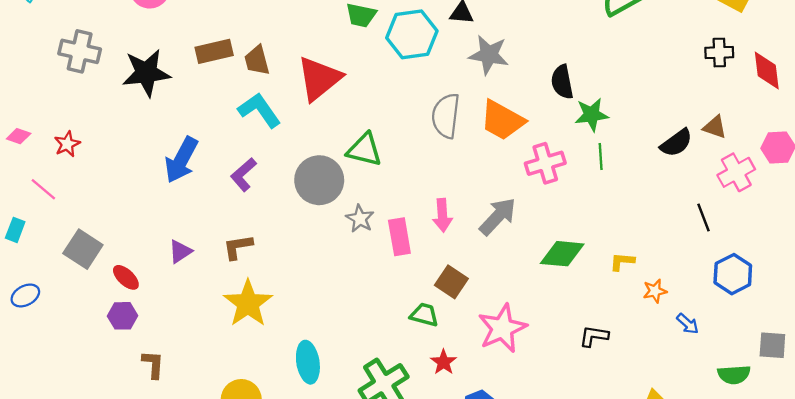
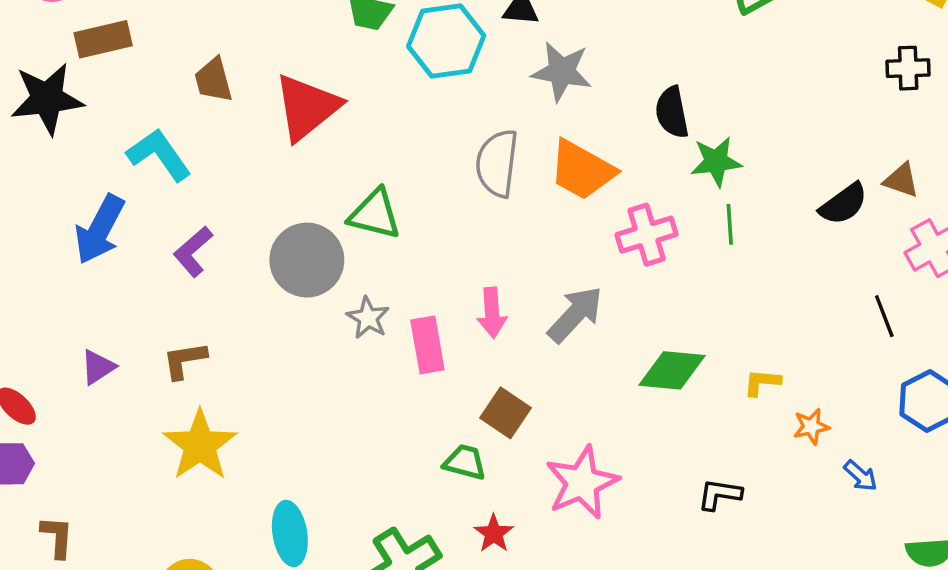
brown rectangle: (214, 51) -> (103, 39), moved
cyan L-shape: (259, 110) -> (159, 155), moved

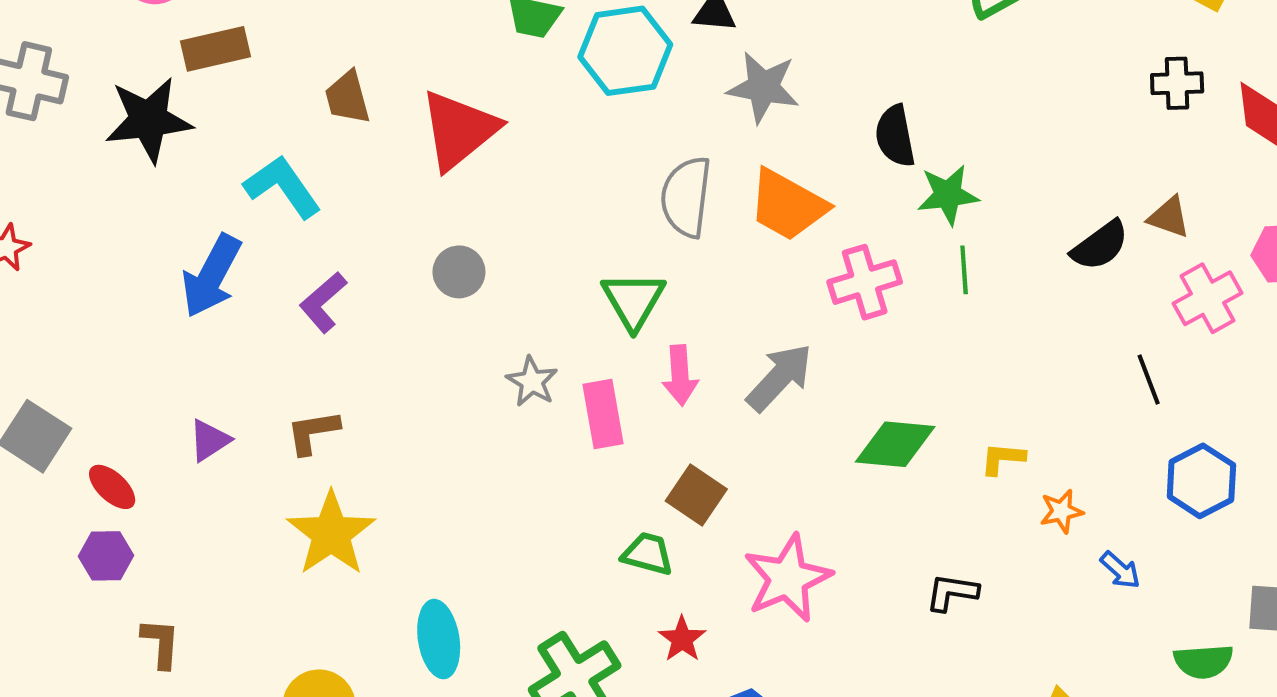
green triangle: (375, 214) -> (633, 300), moved, turned 46
gray circle: (307, 260) -> (459, 272), moved, size x0.6

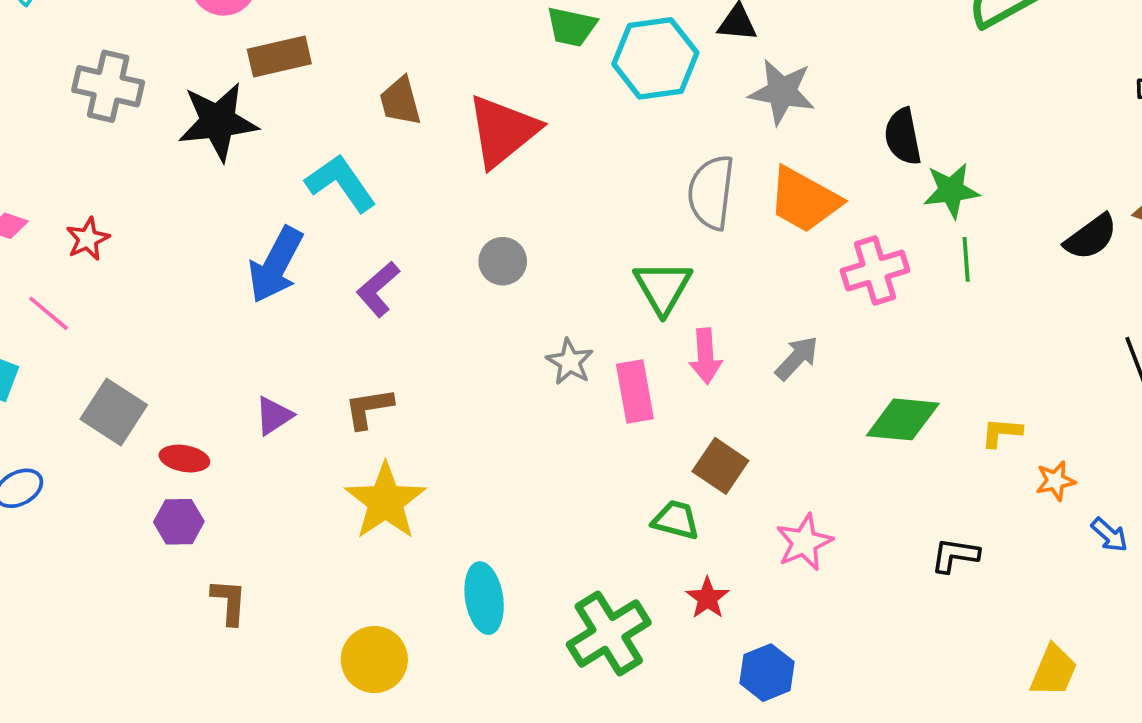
gray arrow: (779, 377) -> (797, 358), size x0.7
red ellipse: (112, 487) -> (184, 459), turned -33
pink star: (788, 578) -> (804, 542), size x0.7

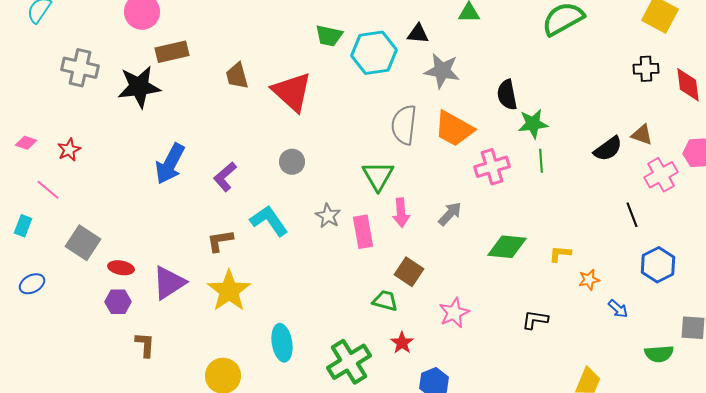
red triangle: (503, 131) -> (292, 92), turned -39
cyan L-shape: (341, 183) -> (269, 221), moved
purple triangle: (274, 416) -> (169, 283), moved, size x1.6

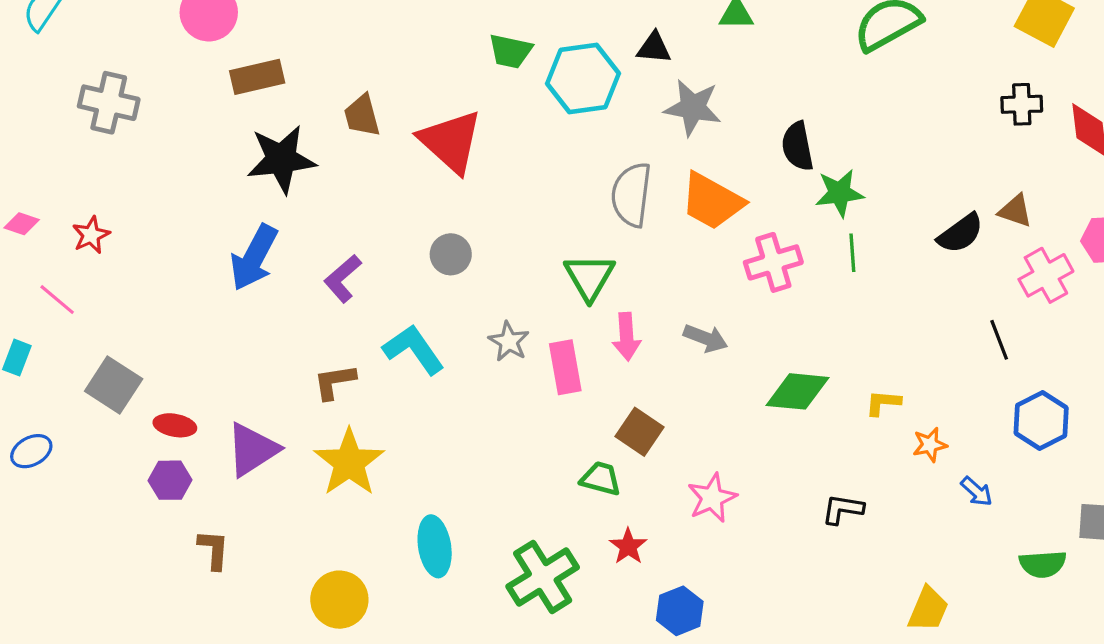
black star: (139, 87) -> (281, 159), moved
gray arrow: (450, 214) -> (706, 338), turned 68

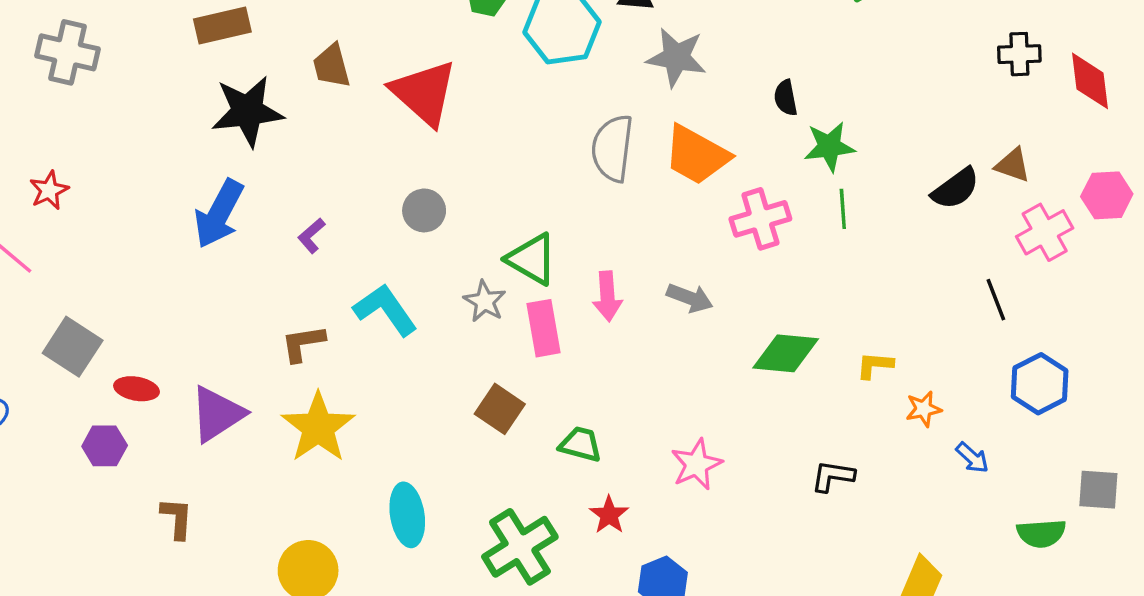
black semicircle: (798, 146) -> (786, 98), size x0.7
green triangle: (589, 277) -> (532, 259), moved, turned -30
purple L-shape: (343, 279) -> (311, 236), size x0.7
brown square: (639, 432) -> (500, 409), moved
purple hexagon: (170, 480) -> (105, 446), moved

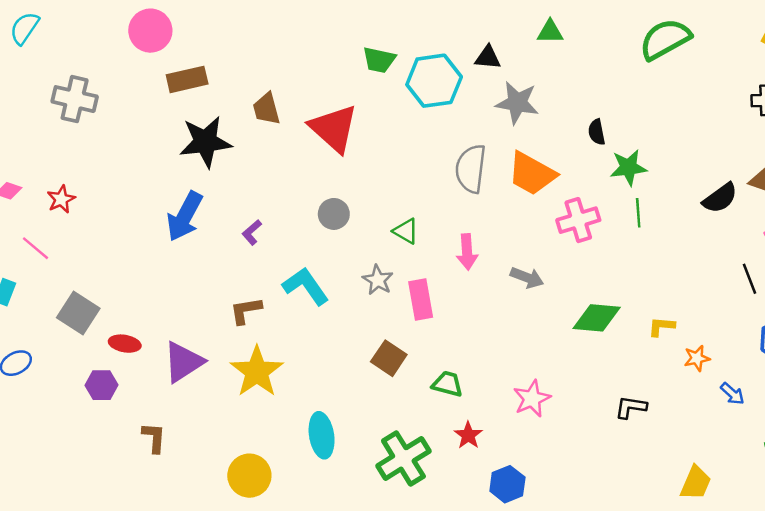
green triangle: (532, 259) -> (406, 231), moved, size x0.7
pink arrow: (607, 296) -> (467, 252), moved

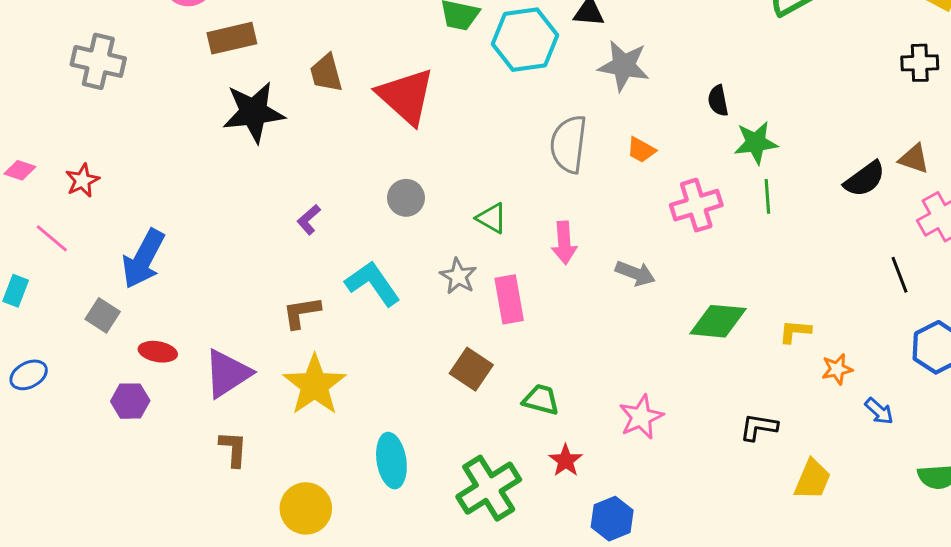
orange trapezoid: (532, 174) -> (641, 150), size x0.5
blue arrow: (185, 216) -> (143, 259), moved
gray square: (78, 313) -> (103, 315), size x0.7
brown L-shape: (154, 438) -> (233, 449), moved
yellow trapezoid: (696, 483) -> (812, 479), moved

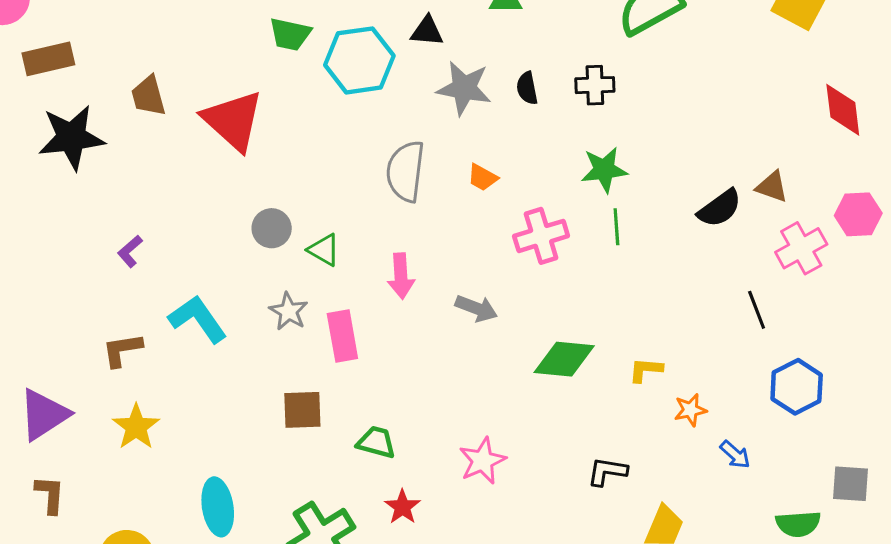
black cross: (920, 63) -> (595, 85), moved
black semicircle: (718, 101) -> (527, 88), moved
gray circle: (406, 198) -> (272, 228), moved
brown square: (471, 369) -> (302, 410), turned -36
yellow star: (315, 385) -> (136, 427), size x0.7

